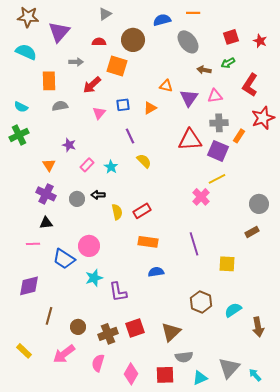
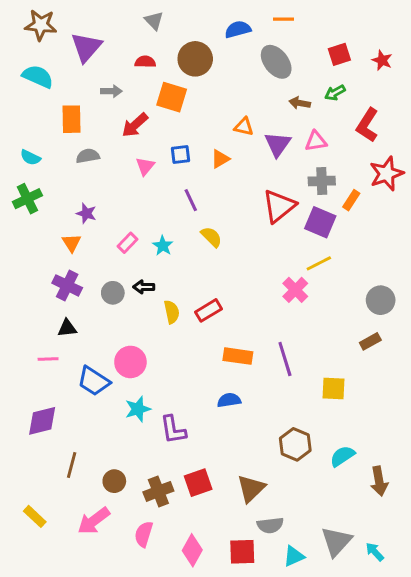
gray triangle: (105, 14) -> (154, 21), turned -40
red triangle: (190, 140) -> (279, 206), turned -35
purple star: (69, 145) -> (86, 213), moved
orange rectangle: (148, 242) -> (238, 356), moved

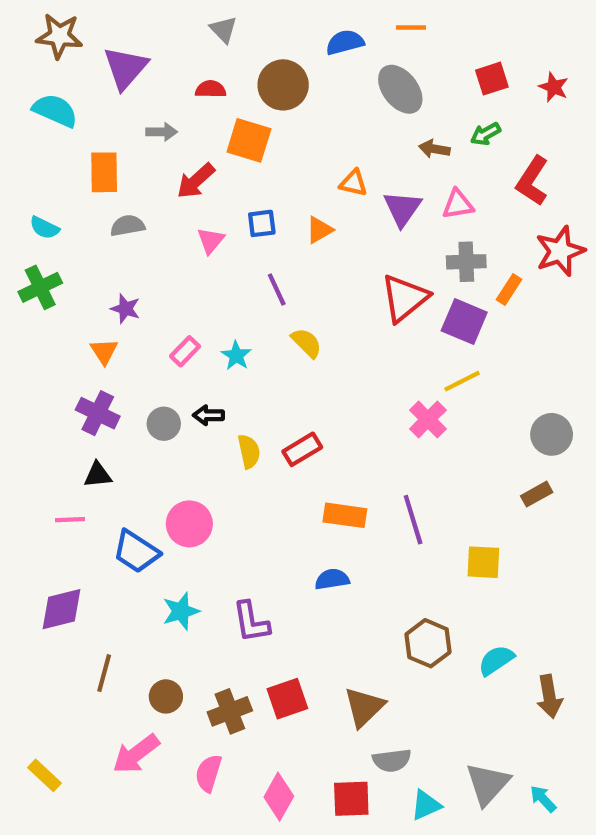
cyan star: (138, 409) -> (181, 611), moved
yellow rectangle: (35, 516) -> (44, 775), moved

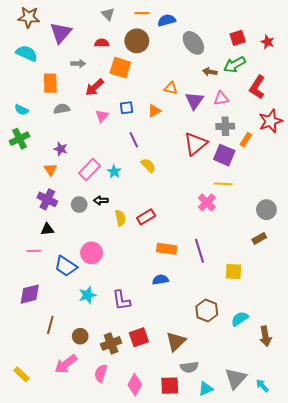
orange line: (411, 27) -> (142, 13), moved
green arrow: (486, 134) -> (235, 65), size x1.5
pink rectangle: (185, 351) -> (89, 170), size x1.5
yellow line: (462, 381) -> (223, 184), turned 30

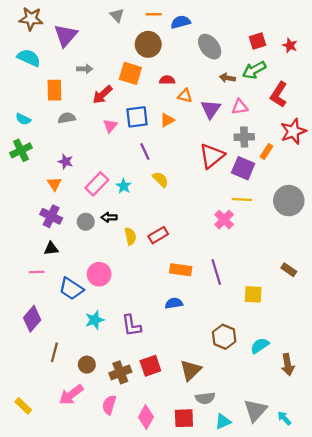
red semicircle: (102, 43) -> (167, 80), moved
blue square: (127, 108) -> (137, 117), size x1.5
gray circle: (266, 210) -> (289, 201), moved, size x1.4
brown rectangle: (259, 238) -> (289, 270), moved, turned 64
purple diamond: (30, 294) -> (32, 319), turned -35

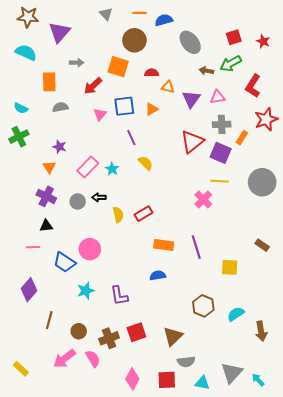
pink semicircle: (109, 405) -> (93, 359), moved, turned 132
cyan triangle: (223, 422) -> (202, 383), turned 35

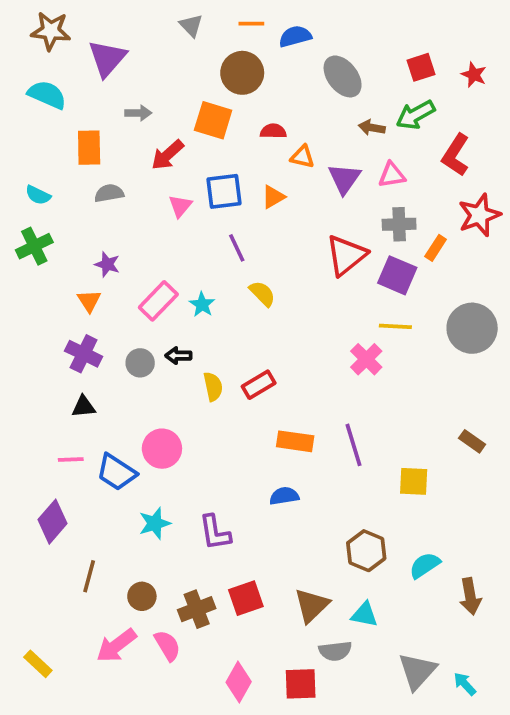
pink line: (33, 247) -> (71, 460), moved
cyan triangle: (202, 383) -> (364, 615), moved

